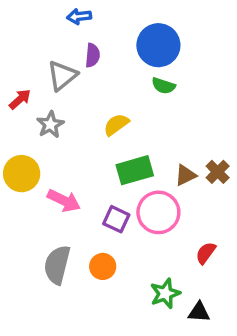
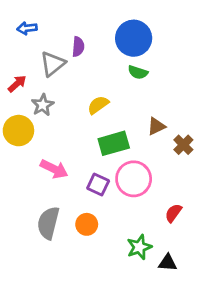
blue arrow: (79, 16) -> (27, 28), moved
yellow circle: (22, 174) -> (18, 131), moved
brown triangle: (185, 175) -> (156, 126), moved

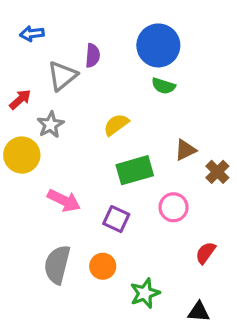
pink circle: (134, 179) -> (174, 207), moved, size x0.7
green star: (139, 247) -> (145, 293), moved

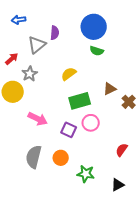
pink circle: (174, 207) -> (91, 123), moved
green star: (145, 293) -> (86, 174), turned 30
black triangle: (199, 312) -> (118, 185), turned -32

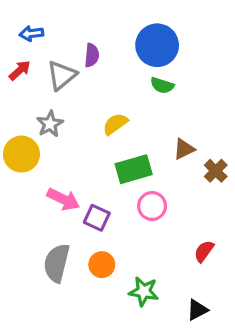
red arrow: (12, 59) -> (20, 70), moved
purple square: (69, 130) -> (97, 218), moved

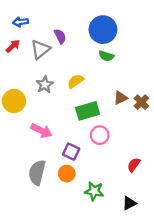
purple semicircle: (92, 55) -> (60, 36), turned -32
gray star: (50, 124) -> (45, 85), moved
brown cross: (216, 171) -> (141, 102), moved
purple square: (97, 218) -> (71, 152), moved

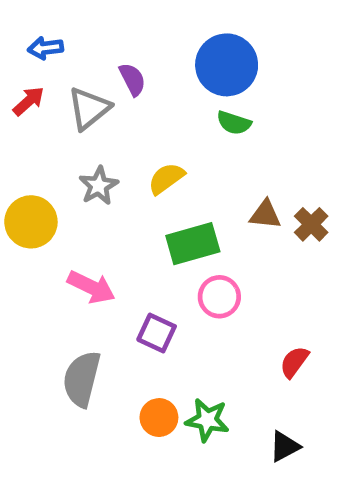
brown triangle: (121, 98) -> (265, 215), turned 32
orange circle: (67, 174) -> (159, 418), moved

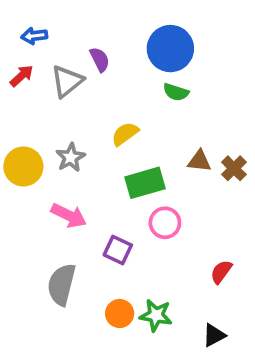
gray star: (99, 186) -> (71, 157), moved

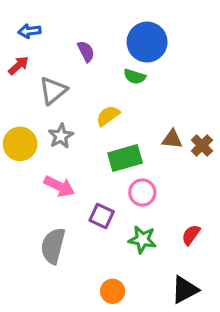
gray triangle: (67, 81) -> (53, 91), moved
green semicircle: (176, 92) -> (135, 77), moved
orange circle: (120, 314) -> (113, 291), moved
green star: (156, 315) -> (142, 240), moved
black triangle: (214, 335) -> (185, 290), size x1.4

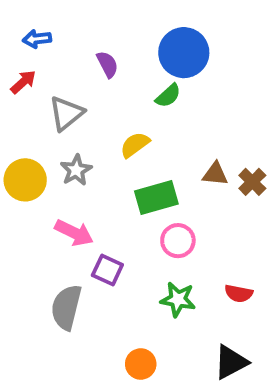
green semicircle: (135, 77) -> (168, 96), turned -60
purple square: (102, 216) -> (107, 270), moved
red semicircle: (191, 235) -> (239, 293), turned -115

